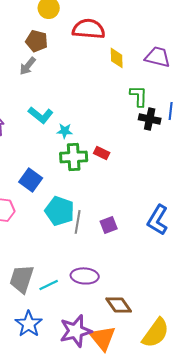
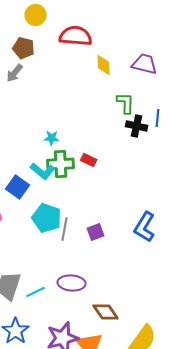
cyan L-shape: (41, 115) -> (43, 171), moved

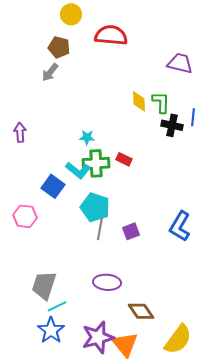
yellow diamond: (104, 65) -> (139, 101), moved
cyan pentagon: (47, 218) -> (95, 207), moved
cyan line: (36, 292) -> (57, 306), moved

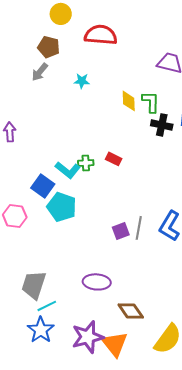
cyan star: (87, 137) -> (82, 81), moved
green cross: (96, 163) -> (86, 163), size x0.6
cyan pentagon: (95, 207) -> (62, 207), moved
gray line: (100, 228) -> (139, 228), moved

